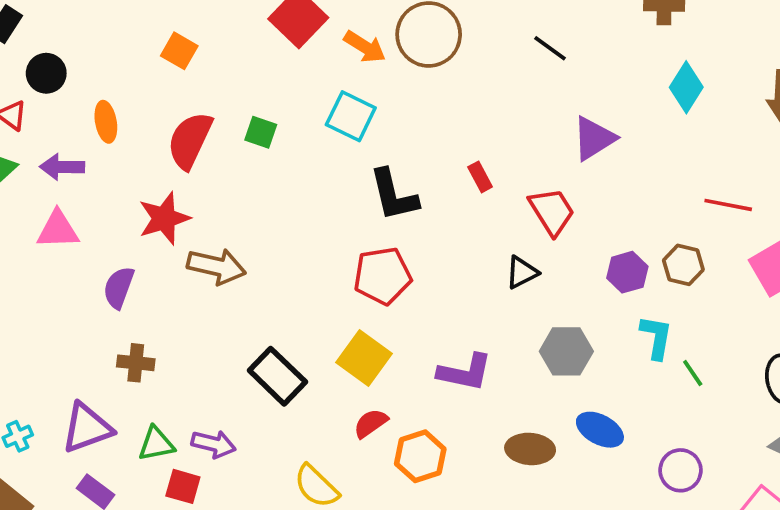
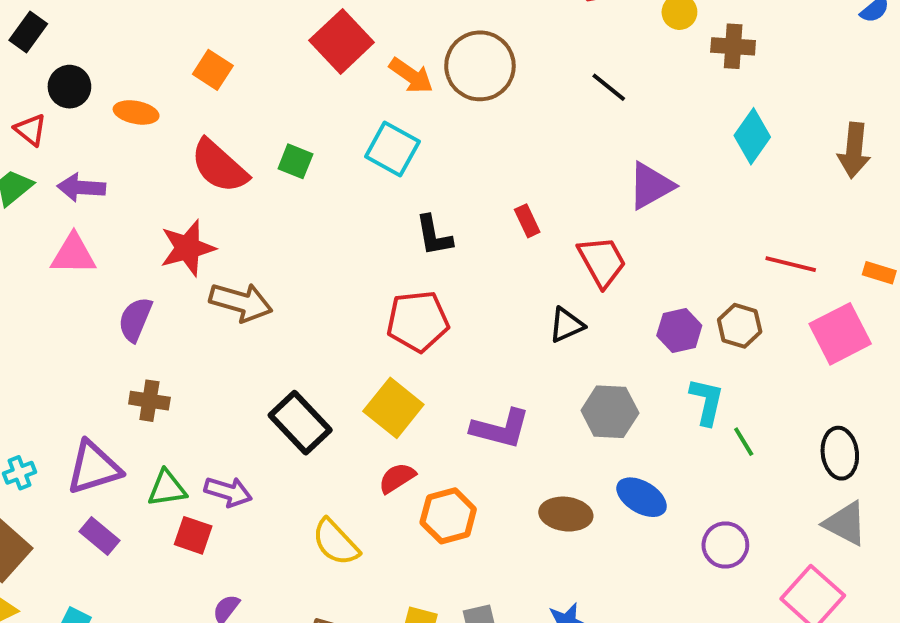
orange ellipse: (106, 122) -> (136, 112), moved, turned -72
red semicircle: (190, 140) -> (219, 166), turned -76
black L-shape: (394, 195) -> (434, 236), size x0.7

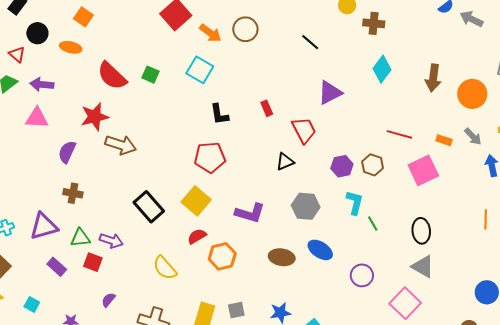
brown circle: (480, 66) -> (245, 29), size x0.7
orange square: (213, 70) -> (83, 17), moved
purple rectangle: (99, 536) -> (57, 267), moved

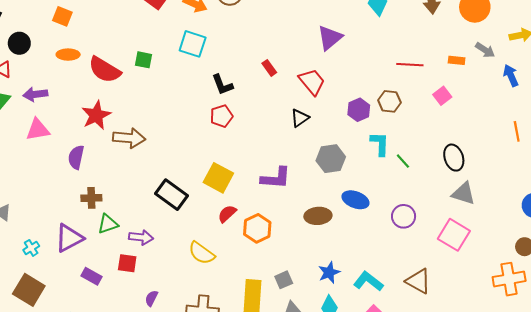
orange ellipse: (71, 47) -> (68, 55), moved
red pentagon: (210, 157) -> (221, 116), moved, size x0.7
pink square: (423, 170) -> (442, 96), size x0.6
green triangle: (80, 238) -> (108, 224), moved

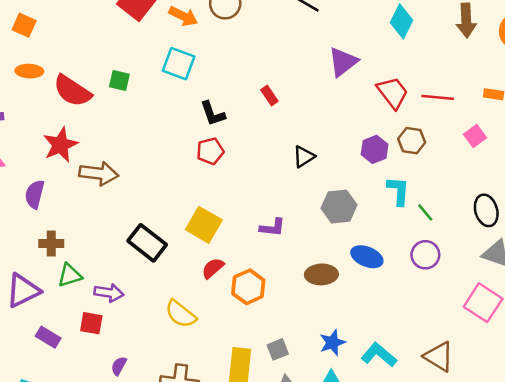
red trapezoid: (312, 82) -> (393, 93), moved
purple L-shape: (276, 178) -> (272, 227), size x0.7
purple circle: (404, 216) -> (425, 255), moved

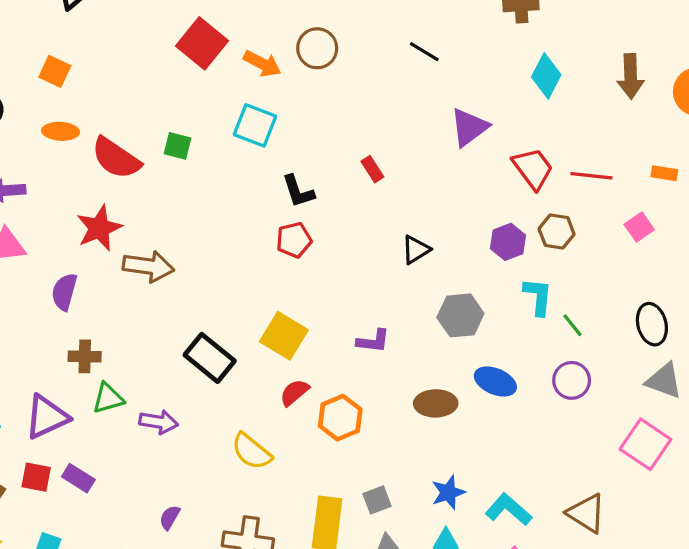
red square: (91, 323) -> (36, 477), moved

